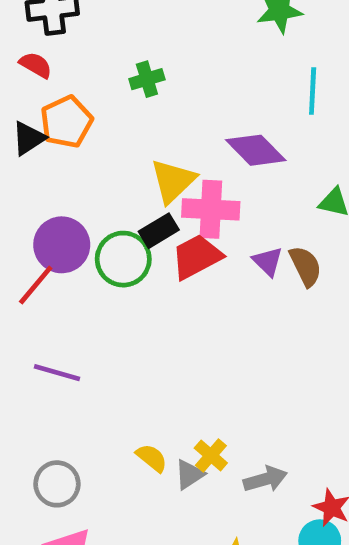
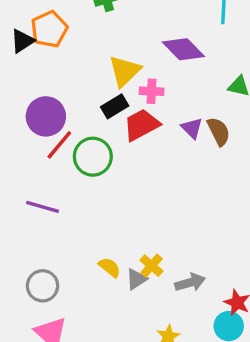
pink cross: (211, 209) -> (152, 91), size x0.6
green circle: (123, 259) -> (93, 157), moved
red line: (36, 285) -> (59, 145), moved

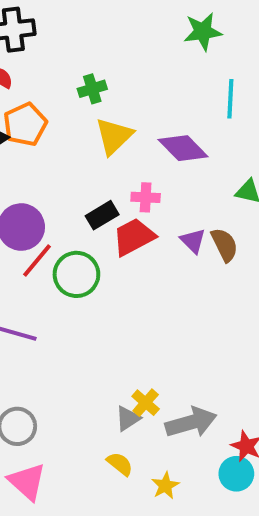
yellow triangle: (125, 71) -> (114, 136), moved
yellow semicircle: (110, 267) -> (120, 464), moved
gray arrow: (190, 282) -> (191, 422), size x1.4

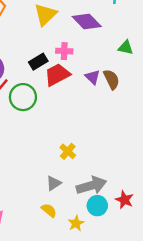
yellow cross: (146, 403) -> (68, 151), moved
cyan circle: (236, 474) -> (97, 206), moved

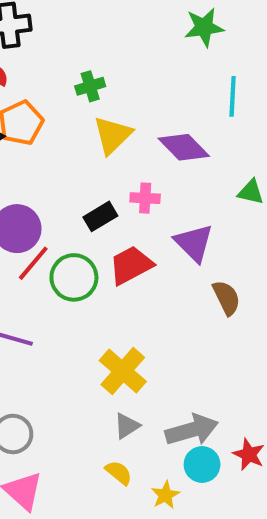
red trapezoid: (57, 75) -> (131, 265), moved
purple triangle: (93, 77) -> (194, 243), size x1.5
brown semicircle: (111, 79) -> (226, 298), moved
yellow cross: (68, 151) -> (123, 371), moved, size x1.6

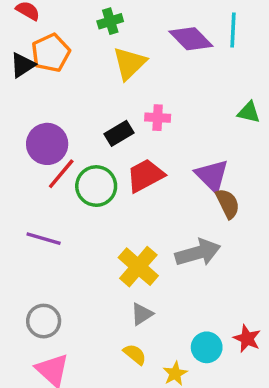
purple diamond: (184, 147) -> (191, 39), moved
purple triangle: (194, 243) -> (212, 176), moved
gray arrow: (192, 430) -> (198, 253), moved

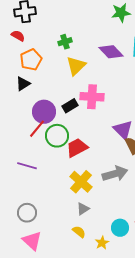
black triangle: (23, 65) -> (23, 84), moved
pink cross: (158, 118) -> (92, 97), size x1.6
purple circle: (47, 144) -> (44, 112), moved
red trapezoid: (145, 176) -> (77, 148), moved

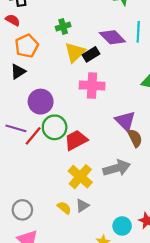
black rectangle: (70, 106) -> (91, 54), moved
red line: (37, 129) -> (33, 136), moved
purple line: (27, 166) -> (16, 128), moved
yellow semicircle: (79, 232) -> (64, 208), moved

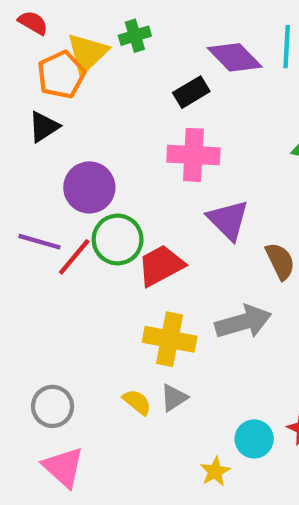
yellow triangle: (75, 52) -> (87, 53), moved
purple triangle: (125, 121) -> (228, 220), moved
yellow cross: (80, 177) -> (170, 339), turned -30

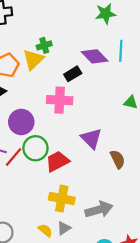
yellow triangle: (87, 53) -> (33, 60), moved
pink cross: (193, 155) -> (60, 100), moved
gray arrow: (243, 322) -> (99, 210), moved

